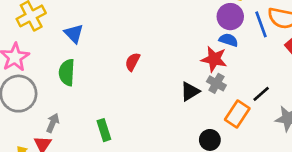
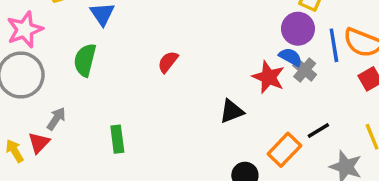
gray cross: (216, 83) -> (305, 70), moved

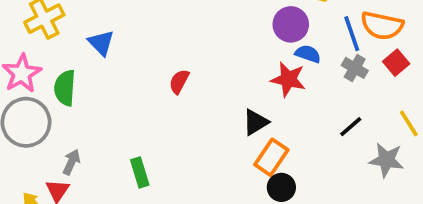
purple circle: (298, 29) -> (291, 24), moved
green semicircle: (85, 60) -> (65, 88), moved
gray cross: (305, 70) -> (355, 68), moved
orange rectangle: (284, 150) -> (271, 157), moved

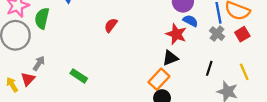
black triangle: (256, 122) -> (170, 58), moved
black line: (351, 127) -> (209, 68), turned -40
green rectangle: (140, 172) -> (79, 76), turned -49

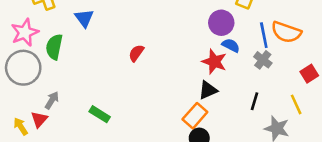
red square: (242, 34) -> (309, 74), moved

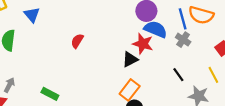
blue semicircle: (231, 45) -> (156, 29), size x1.5
black triangle: (208, 90) -> (130, 59), moved
black line: (254, 101) -> (178, 75), turned -48

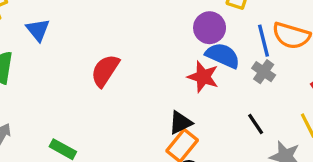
red semicircle: (77, 41) -> (105, 71), size x1.5
black triangle: (130, 59) -> (180, 123), moved

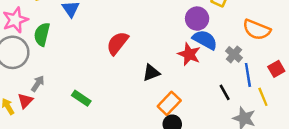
blue line: (264, 41) -> (248, 75), moved
black triangle: (180, 123) -> (151, 73), moved

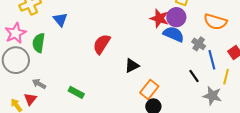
purple circle: (197, 19) -> (176, 17), moved
red star: (189, 54) -> (159, 18), moved
gray arrow: (38, 84) -> (39, 84), turned -88
yellow line: (263, 97) -> (226, 77), turned 42

